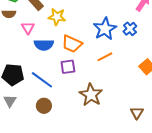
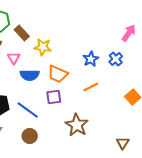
blue star: (105, 29) -> (91, 59), size x0.7

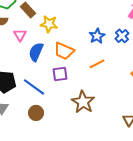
blue semicircle: (30, 75) -> (36, 52), turned 114

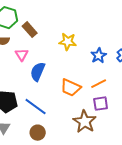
yellow star: (49, 24) -> (68, 42), moved
orange trapezoid: (64, 51) -> (71, 88), moved
purple square: (60, 74) -> (101, 104), moved

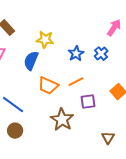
blue semicircle: (38, 72) -> (31, 61), moved
purple square: (101, 104) -> (88, 102), moved

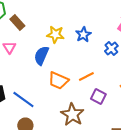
blue star: (76, 54) -> (83, 34), moved
purple square: (88, 102) -> (98, 96), turned 35

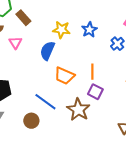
orange line: (86, 76) -> (92, 72), turned -63
purple square: (98, 96) -> (95, 92), moved
blue line: (23, 100) -> (45, 102), moved

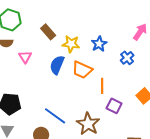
brown rectangle: (23, 18) -> (48, 32), moved
orange trapezoid: (64, 76) -> (82, 70), moved
purple square: (95, 92) -> (114, 106), moved

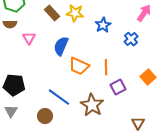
yellow star: (71, 44) -> (75, 13), moved
orange trapezoid: (82, 70) -> (79, 66), moved
purple square: (114, 106) -> (118, 87), turned 35

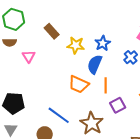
yellow star: (75, 13) -> (76, 45), moved
blue semicircle: (61, 46) -> (95, 64), moved

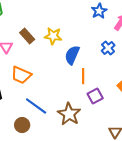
brown rectangle: (52, 31) -> (27, 36), moved
blue star: (103, 43) -> (99, 11), moved
orange trapezoid: (79, 84) -> (21, 75), moved

